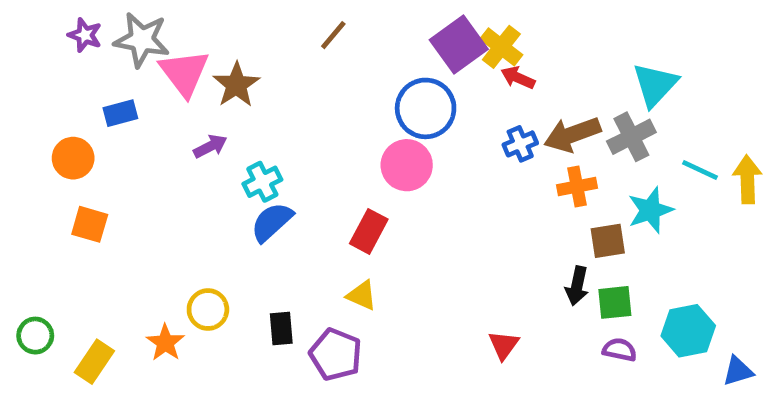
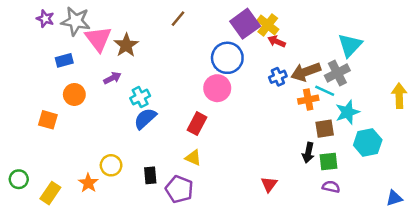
orange circle: (73, 158) -> (74, 94), moved
cyan line: (700, 170) -> (325, 91), moved
cyan hexagon: (688, 331) -> (368, 143), moved

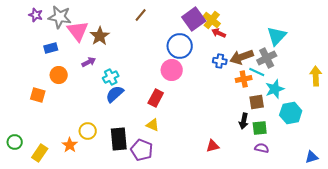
blue cross: (278, 77) -> (220, 61), turned 32
black rectangle: (150, 175) -> (119, 139), size x1.6
red triangle: (269, 184) -> (213, 146), turned 40

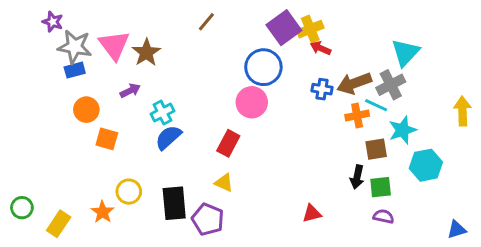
gray star: (60, 17) -> (75, 47), moved
yellow cross: (212, 20) -> (310, 29), turned 30
orange square: (38, 95) -> (107, 139), moved

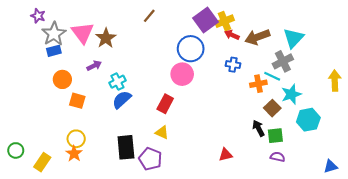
gray star: (75, 47) -> (54, 34), turned 30
brown arrow: (354, 83) -> (257, 37), moved
brown square: (376, 149) -> (272, 108), turned -35
black arrow: (357, 177) -> (258, 128), turned 140
yellow circle: (129, 192) -> (76, 139), moved

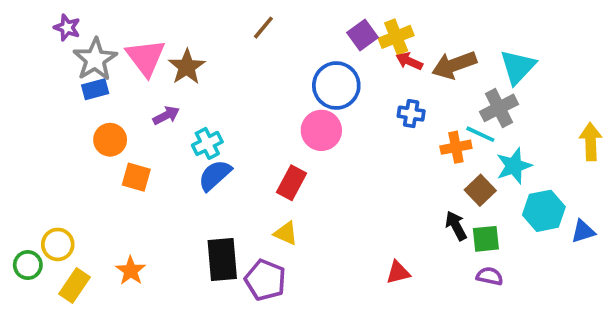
purple square: (205, 20) -> (362, 35), size x0.7
yellow circle: (76, 139) -> (58, 244), moved
blue triangle: (331, 166) -> (583, 231), moved

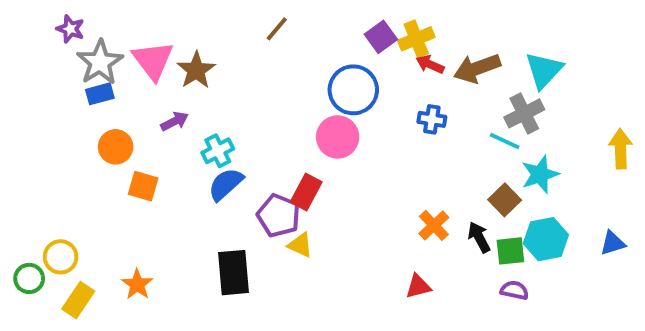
orange cross: (456, 147) -> (434, 225), moved, turned -32
cyan hexagon: (544, 211) -> (546, 239), moved
purple pentagon: (265, 280) -> (279, 216), moved

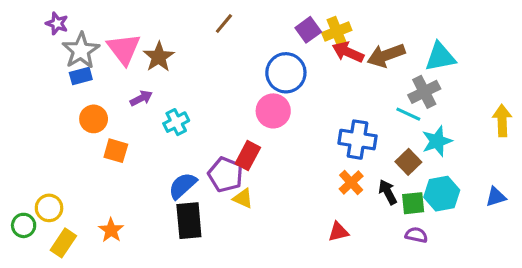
red arrow: (430, 64) -> (348, 52), size x1.4
cyan triangle: (544, 70) -> (440, 57), turned 36
blue cross: (432, 119) -> (357, 140), moved, size x1.6
blue semicircle: (226, 184) -> (183, 186), moved

